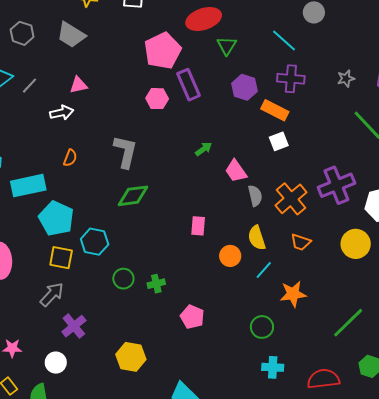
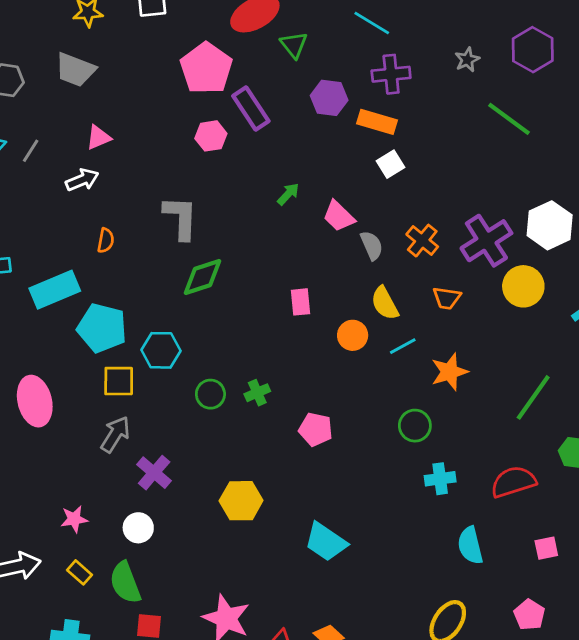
purple cross: (336, 185) -> (486, 241), moved
orange cross: (291, 199) -> (422, 241), size x0.7
cyan line: (264, 270) -> (403, 346), turned 30

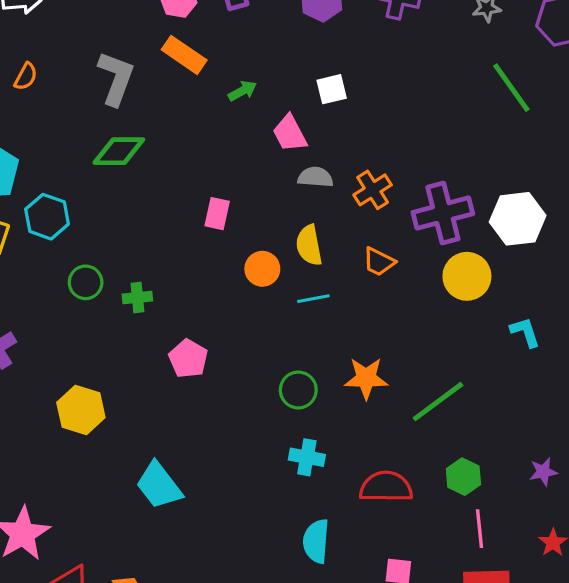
orange rectangle: (377, 122) -> (184, 55), moved
white square: (391, 164) -> (332, 89), moved
gray semicircle: (372, 245) -> (315, 177), turned -80
orange star: (449, 372) -> (366, 378), moved

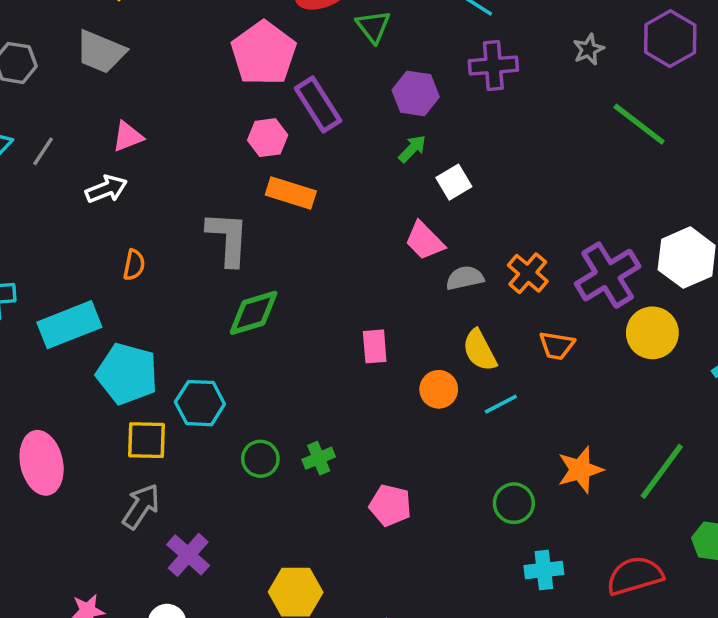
green arrow: (242, 91) -> (412, 149), moved

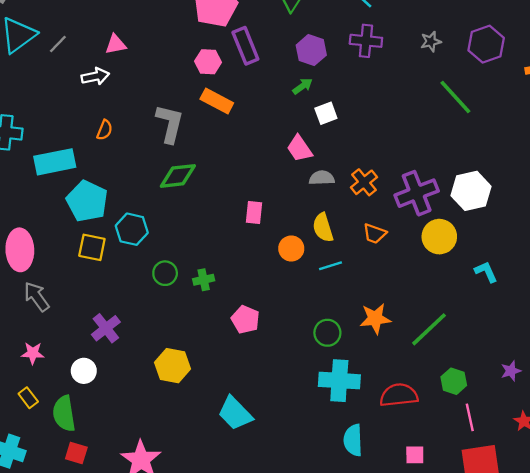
gray arrow: (141, 506) -> (37, 297), moved, turned -80
cyan cross: (544, 570) -> (339, 381), size x1.6

